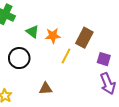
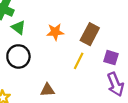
green triangle: (32, 32) -> (18, 27), moved
yellow line: (66, 56) -> (79, 61), moved

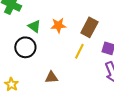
green triangle: (18, 27) -> (34, 26), moved

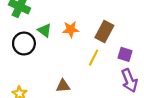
black circle: (25, 47) -> (24, 43), moved

